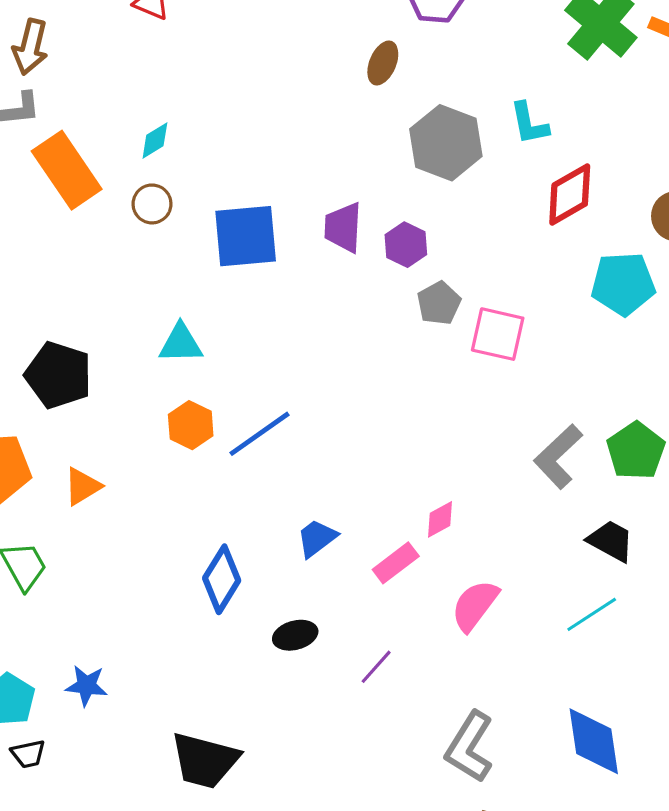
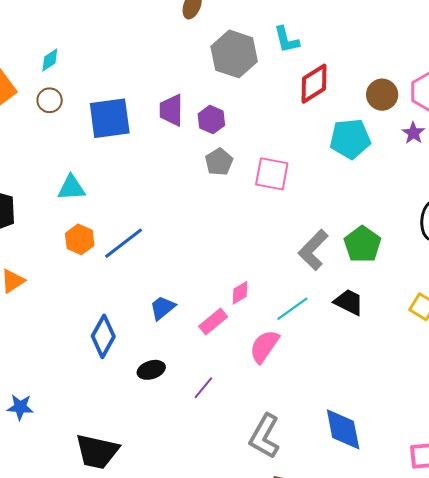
gray pentagon: (439, 303) -> (219, 162), moved
cyan line: (592, 614) -> (292, 309), moved

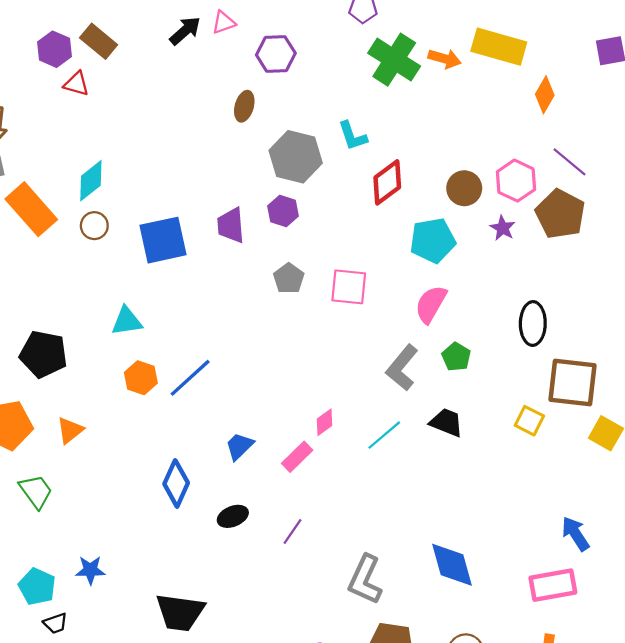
cyan diamond: (50, 60) -> (91, 181), size x1.5
purple hexagon: (211, 120) -> (283, 211), moved
green pentagon: (362, 244) -> (456, 357), size x0.7
pink semicircle: (264, 346) -> (431, 304), moved

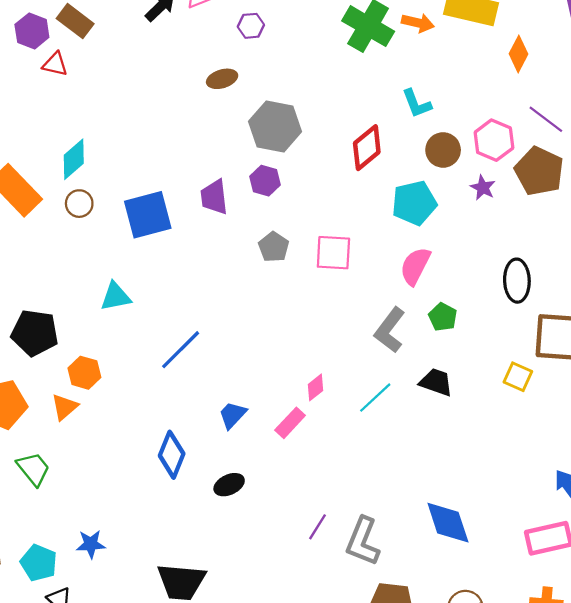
purple hexagon: (276, 54) -> (251, 26), size x0.7
brown ellipse: (244, 106) -> (222, 79), turned 60
cyan L-shape: (353, 136) -> (417, 103), moved
orange hexagon: (141, 378) -> (84, 373), moved
purple line: (292, 531) -> (317, 527), moved

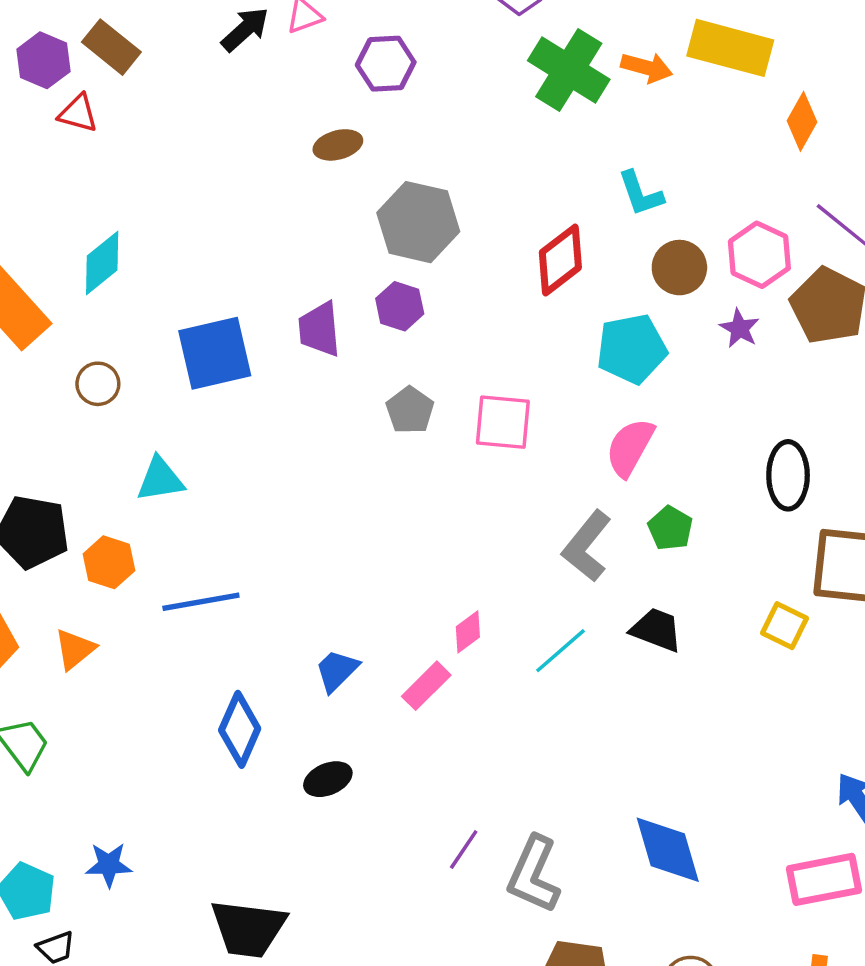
purple hexagon: (251, 26) -> (386, 64), size x1.4
brown circle: (79, 204) -> (98, 384), moved
blue line: (181, 350) -> (201, 602), moved, turned 33
orange hexagon: (84, 373) -> (109, 562), moved

